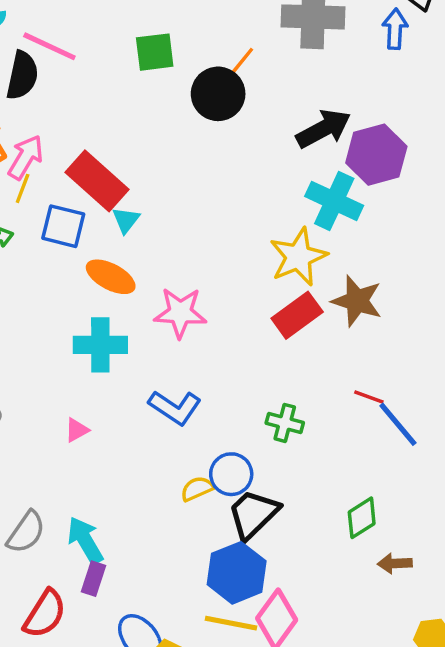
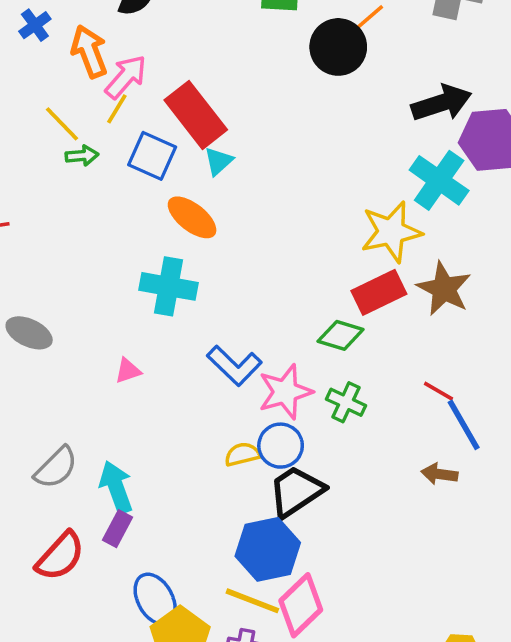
pink star: (180, 313) -> (285, 392), moved, turned -30
green diamond: (362, 518) -> (341, 335), moved, turned 39
brown arrow: (395, 563) -> (439, 474), moved

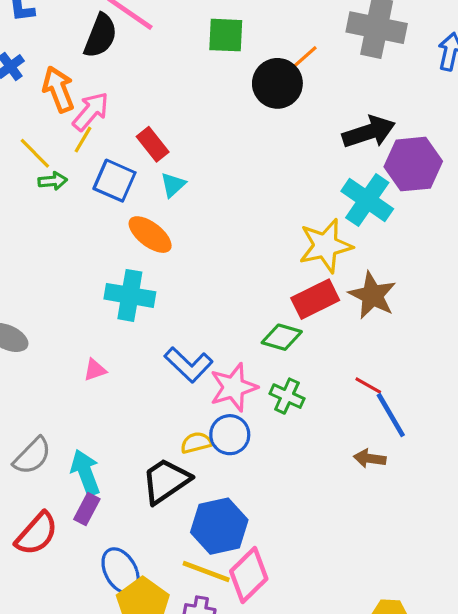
red rectangle: (196, 115) -> (153, 144), size x0.6
black trapezoid: (296, 491) -> (166, 481), moved

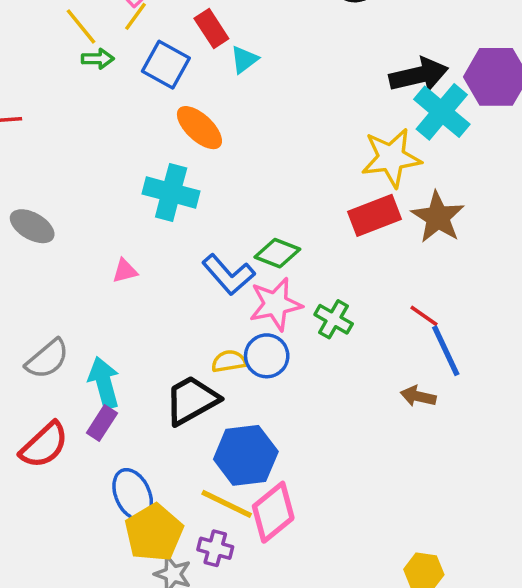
black arrow: (369, 132) -> (419, 75), moved
cyan triangle: (173, 185) -> (244, 60), moved
green diamond: (282, 337) -> (277, 253), moved

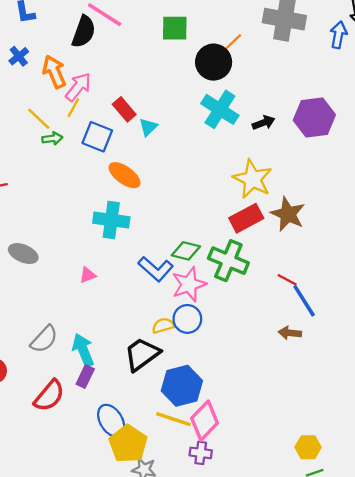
black arrow: (419, 75) -> (264, 123), size x0.6
cyan cross: (442, 112) -> (220, 109), moved
yellow star: (391, 158) -> (253, 179), turned -30
green cross: (334, 319) -> (228, 261), moved, size x1.6
purple cross: (215, 548) -> (201, 453), moved

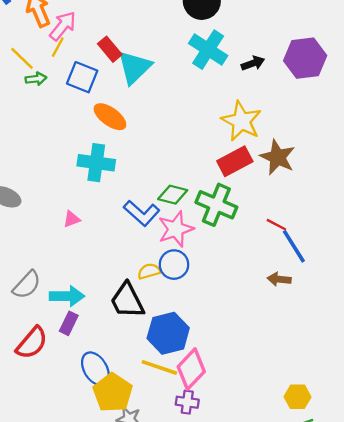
cyan triangle: (148, 127) -> (134, 67), size x1.8
cyan arrow: (83, 350) -> (67, 296), turned 112
black trapezoid: (142, 354) -> (127, 301), turned -81

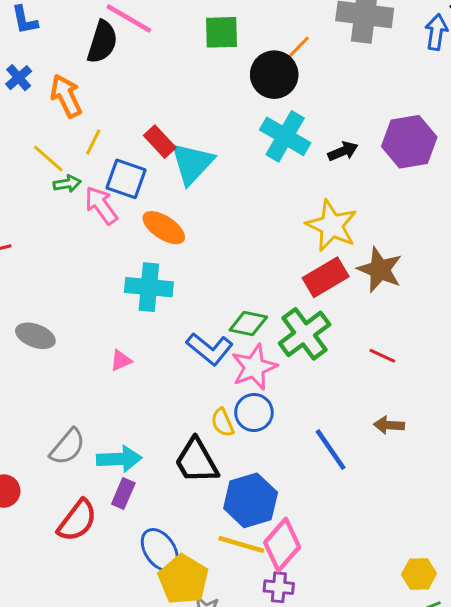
pink arrow: (63, 26) -> (101, 205), moved, turned -72
green cross: (216, 205) -> (305, 334), turned 33
blue line: (294, 246) -> (331, 450), moved
yellow semicircle: (149, 271) -> (222, 423), turned -95

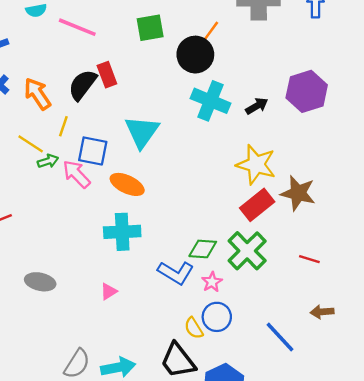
black semicircle: (102, 42) -> (82, 85), moved, turned -152
red rectangle: (160, 142) -> (107, 75), moved, turned 30
pink star: (254, 367) -> (212, 282), size x0.6

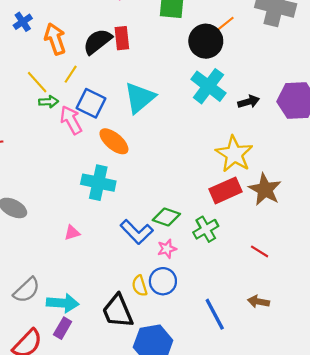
green cross: (247, 251) -> (206, 229), size x0.7

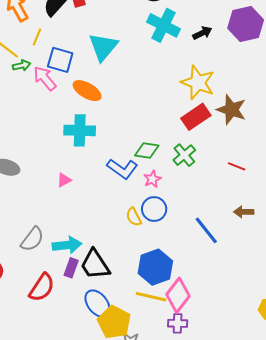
black trapezoid: (118, 311) -> (95, 265), moved

